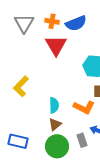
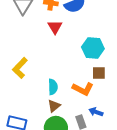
red triangle: (56, 45) -> (55, 27), size x0.7

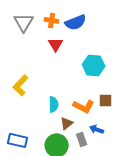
brown square: (99, 73) -> (106, 100), moved
brown triangle: (54, 106) -> (67, 123), moved

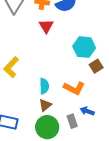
brown square: (106, 100) -> (96, 66), moved, turned -32
brown triangle: (67, 123) -> (45, 105), moved

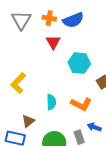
cyan hexagon: (84, 47) -> (79, 63), moved
brown triangle: (45, 105) -> (28, 121), moved

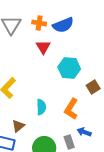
orange L-shape: (81, 104) -> (71, 109), turned 95

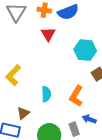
cyan hexagon: (69, 68) -> (85, 50), moved

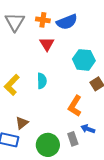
cyan semicircle: (46, 94) -> (42, 81), moved

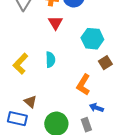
brown triangle: (22, 123) -> (30, 102), turned -40
gray rectangle: (73, 139) -> (86, 125), moved

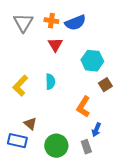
blue arrow: (96, 108) -> (96, 130), turned -88

